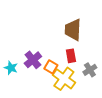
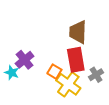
red rectangle: (71, 56) -> (76, 60), size x1.6
purple cross: (33, 60) -> (25, 60), moved

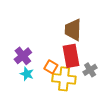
cyan star: (12, 73) -> (27, 74), moved
yellow cross: (68, 84) -> (64, 79), turned -30

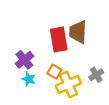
red rectangle: (71, 56) -> (59, 39), moved
yellow cross: (64, 79) -> (68, 84), turned -30

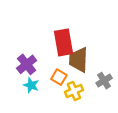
brown trapezoid: (78, 32) -> (79, 60), moved
yellow cross: (68, 84) -> (74, 91), size x0.7

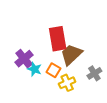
brown trapezoid: (79, 60) -> (71, 54), turned 45
cyan star: (31, 85) -> (35, 69), moved

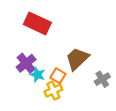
red rectangle: (58, 39) -> (37, 23), moved, turned -55
yellow cross: (67, 83) -> (53, 91), moved

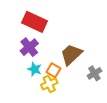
purple cross: (26, 63) -> (29, 47), moved

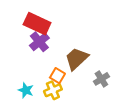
purple cross: (29, 47) -> (39, 42), moved
cyan star: (35, 69) -> (26, 90), moved

